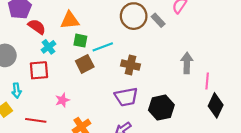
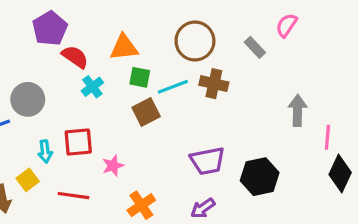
brown circle: (134, 16) -> (195, 41), moved
brown cross: (130, 65) -> (214, 84), moved
red square: (39, 70) -> (78, 142), moved

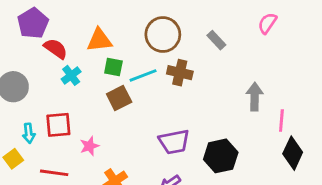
pink semicircle: (286, 25) -> (267, 23), moved

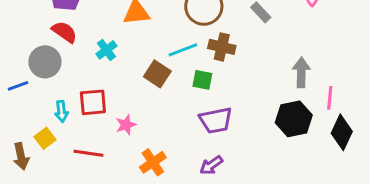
red semicircle: (56, 49) -> (64, 32), moved
green square: (113, 67) -> (202, 80), moved
brown square: (119, 98) -> (157, 74), turned -30
black hexagon: (221, 156) -> (294, 119), moved

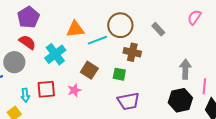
cyan cross: (106, 50) -> (55, 54), size x1.5
cyan line: (183, 50) -> (97, 40), moved
pink star: (126, 125) -> (74, 90), moved

